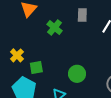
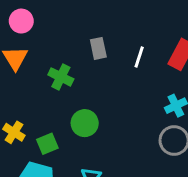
green circle: (77, 74) -> (85, 123), moved

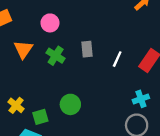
pink circle: (21, 21) -> (50, 23), moved
green cross: (61, 77) -> (56, 56), moved

